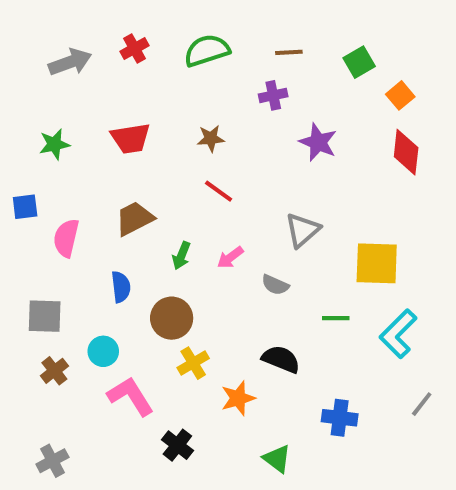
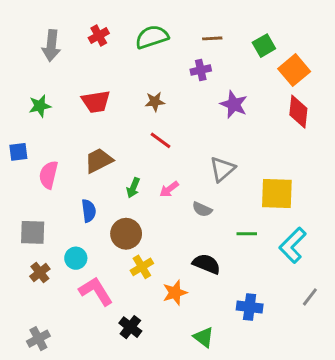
gray arrow: (70, 62) -> (51, 46), turned 116
orange square: (400, 95) -> (294, 70), size x1.5

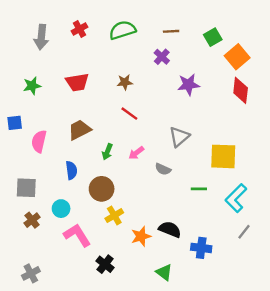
purple cross: (201, 70) -> (162, 57), turned -35
purple star: (234, 104) -> (188, 85), turned -30
black semicircle: (206, 264) -> (170, 229), moved
gray line: (310, 297) -> (244, 232), moved

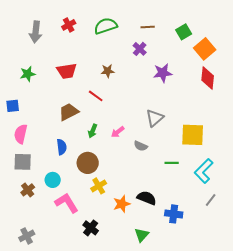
red line: (129, 114) -> (96, 96), moved
pink semicircle: (39, 141) -> (21, 134), moved
green triangle: (164, 272) -> (142, 235), turned 35

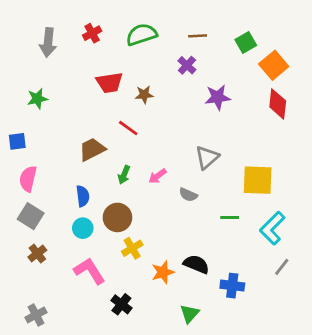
red trapezoid: (67, 71) -> (109, 83), moved
gray square: (23, 162) -> (31, 216), turned 30
cyan circle: (53, 180) -> (83, 228), moved

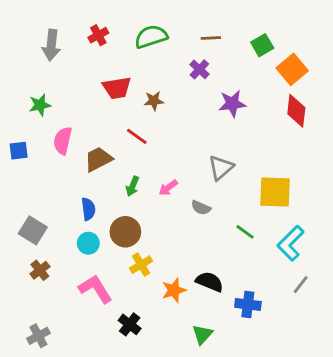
pink semicircle: (28, 179) -> (63, 141), moved
green line: (230, 217) -> (245, 232), turned 36

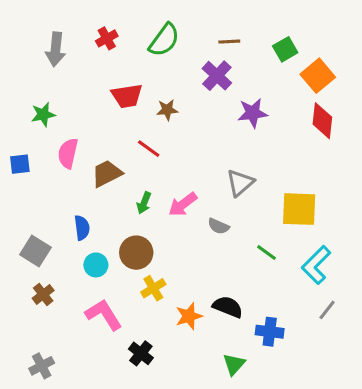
green semicircle: (151, 37) -> (164, 40), turned 144
purple cross: (199, 69) -> (217, 76), size x1.4
pink arrow: (168, 188) -> (183, 204), size x1.4
blue semicircle: (88, 209) -> (82, 228), moved
green triangle: (202, 334) -> (234, 364), moved

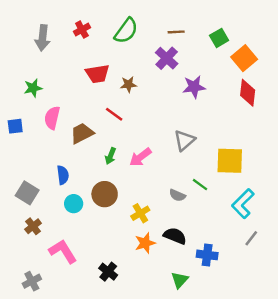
gray semicircle: (218, 226) -> (177, 195), moved
green line: (267, 253) -> (200, 185), moved
yellow cross: (153, 288) -> (140, 213), moved
pink L-shape: (104, 315) -> (63, 251), moved

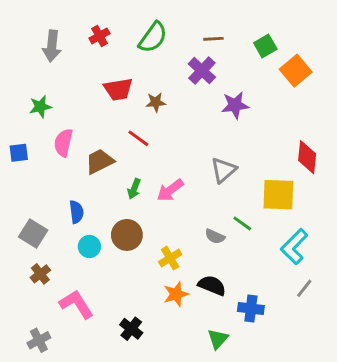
red diamond: (248, 93) -> (307, 157), moved

